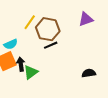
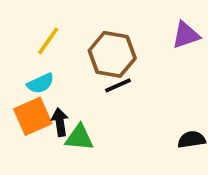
yellow line: (30, 22) -> (48, 41), moved
green triangle: (31, 72) -> (79, 138), turned 42

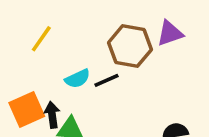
brown hexagon: (112, 54) -> (130, 46), moved
cyan semicircle: (41, 83) -> (78, 79), moved

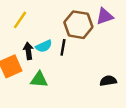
black line: (106, 80) -> (63, 47), turned -56
black arrow: (52, 115) -> (28, 51), moved

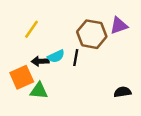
black arrow: (28, 51) -> (40, 61), turned -84
green triangle: (39, 80) -> (39, 91), moved

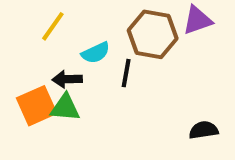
cyan semicircle: (56, 56) -> (96, 53), moved
green triangle: (39, 91) -> (65, 108), moved

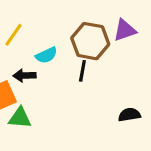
black line: (126, 73) -> (82, 71), moved
green triangle: (65, 108) -> (20, 118), moved

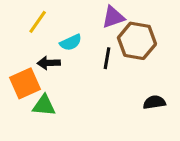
purple triangle: (125, 30) -> (113, 17), moved
brown hexagon: (90, 41) -> (137, 41), moved

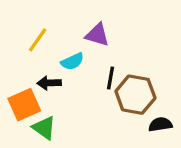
purple triangle: (113, 17) -> (97, 35), moved, turned 35
brown hexagon: (137, 41) -> (135, 95), moved
green triangle: (44, 105) -> (44, 128), turned 30

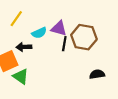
purple triangle: (97, 35) -> (59, 28), moved
brown hexagon: (135, 95) -> (84, 37), moved

